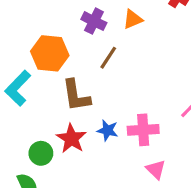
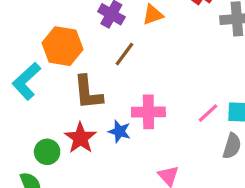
pink cross: (143, 130) -> (148, 112), moved

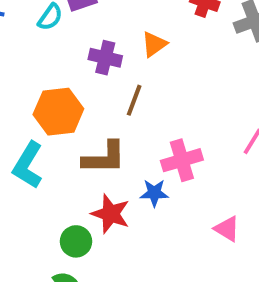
brown L-shape: (88, 92) -> (104, 158), turned -69

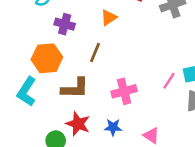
purple cross: (105, 58) -> (65, 24), moved
blue star: (154, 193) -> (113, 127), moved

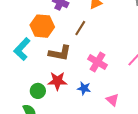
pink cross: (124, 91) -> (97, 62), turned 36
red star: (78, 124) -> (57, 81), turned -30

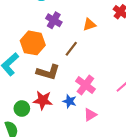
blue star: (84, 88) -> (70, 101), moved
pink triangle: (112, 100) -> (90, 115), moved, turned 40

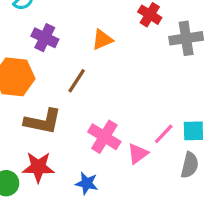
blue star: (70, 101) -> (87, 183), moved
pink triangle: (90, 115) -> (138, 154), moved

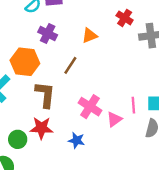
brown L-shape: (43, 121) -> (45, 95), turned -96
pink line: (164, 134) -> (133, 105), turned -49

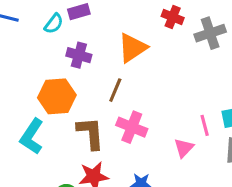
orange triangle: (90, 36) -> (132, 48), size x1.5
pink cross: (90, 107) -> (132, 127), moved

